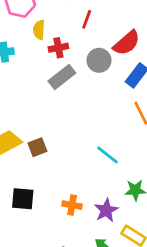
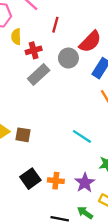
brown square: (37, 147) -> (23, 135), turned 35
black square: (23, 199) -> (30, 179), moved, turned -36

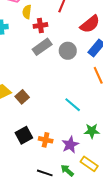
gray circle: (68, 58) -> (68, 51), moved
brown square: (23, 135) -> (22, 97), turned 32

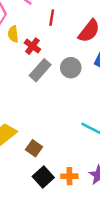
red cross: (40, 25) -> (32, 46), turned -32
brown square: (22, 97) -> (34, 148), moved

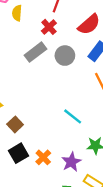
red cross: (32, 46) -> (49, 27), moved
orange cross: (69, 176) -> (43, 157), turned 35

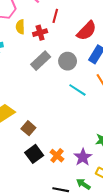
red cross: (49, 27) -> (40, 33), moved, turned 32
cyan line: (73, 116) -> (77, 90), moved

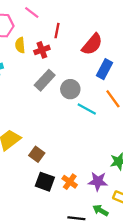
gray circle: (68, 61) -> (70, 89), moved
black square: (34, 154) -> (45, 182), turned -30
purple star: (83, 157) -> (98, 181), turned -30

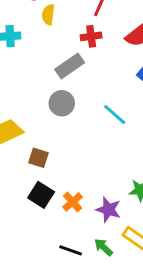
red cross: (42, 50) -> (91, 36), moved
gray circle: (70, 89) -> (62, 103), moved
brown square: (37, 154) -> (38, 158), turned -32

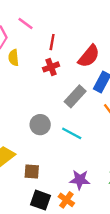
gray rectangle: (70, 66) -> (75, 96), moved
cyan line: (115, 115) -> (72, 133), moved
purple star: (108, 210) -> (80, 180), moved

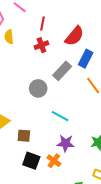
gray circle: (40, 125) -> (38, 88), moved
cyan line: (72, 133) -> (60, 116), moved

